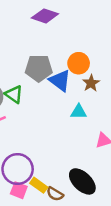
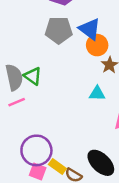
gray pentagon: (39, 68) -> (59, 30), moved
blue triangle: (60, 81) -> (90, 29), moved

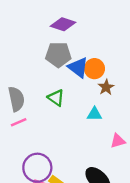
blue triangle: (90, 29) -> (78, 67), moved
green triangle: (33, 76) -> (56, 98), moved

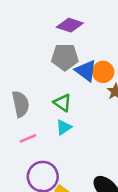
cyan triangle: (94, 114) -> (64, 127), moved, turned -35
pink line: (19, 122) -> (28, 138), moved

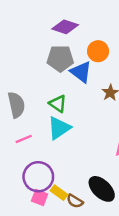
orange circle: (103, 72) -> (98, 51), moved
cyan triangle: (64, 127) -> (59, 128), size x1.5

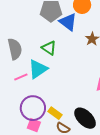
cyan triangle: (59, 128) -> (38, 69), moved
yellow rectangle: (59, 193) -> (55, 113), moved

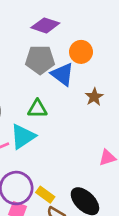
green triangle: (49, 48) -> (37, 109), turned -35

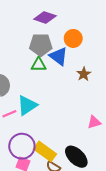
green triangle: (37, 109) -> (39, 65), moved
yellow rectangle: (45, 195) -> (45, 151), size x1.5

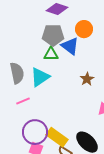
brown star: (84, 74) -> (87, 79), moved
cyan triangle: (27, 105) -> (40, 77), moved

